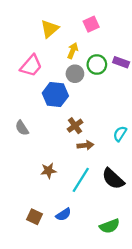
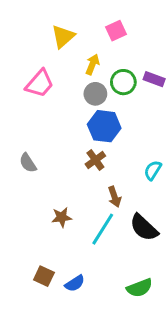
blue hexagon: (55, 95) -> (104, 126), moved
brown arrow: (85, 145) -> (115, 197), moved, turned 77
blue semicircle: (63, 214) -> (75, 283), moved

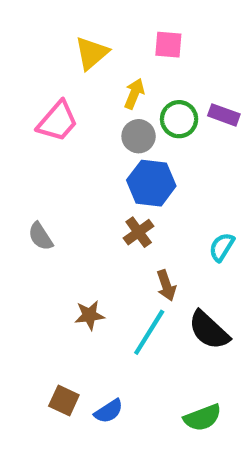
pink square: (116, 31) -> (168, 45), turned 30

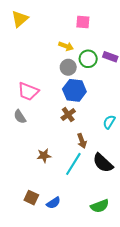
yellow triangle: (92, 53) -> (20, 19), moved
yellow arrow: (134, 94) -> (66, 46), turned 88
pink trapezoid: (58, 121) -> (28, 91), moved, turned 70

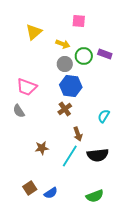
yellow triangle: (20, 19) -> (34, 32), moved
black semicircle: (103, 163) -> (98, 155), turned -50
brown square: (31, 198) -> (30, 188), turned 32

